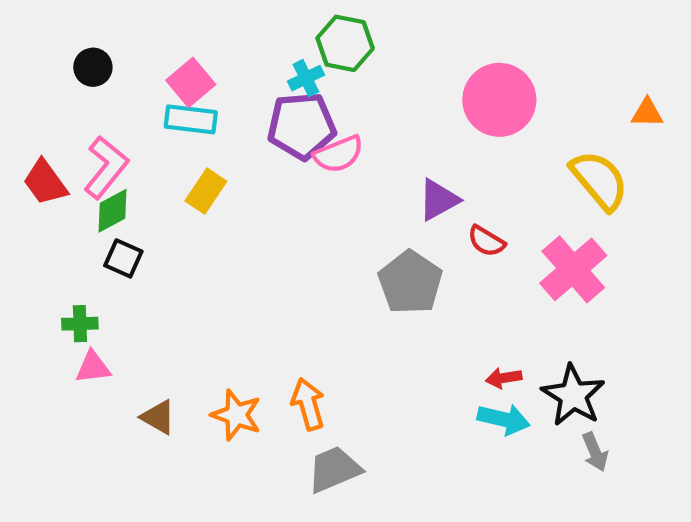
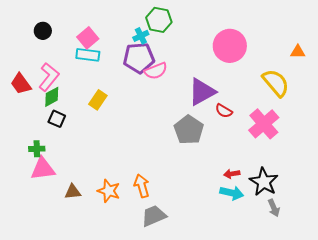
yellow rectangle: (206, 191) -> (98, 100), moved
purple triangle: (438, 200) -> (202, 92), size x1.4
pink triangle: (93, 367) -> (43, 169), size x1.5
brown triangle: (158, 417) -> (73, 192), turned -36

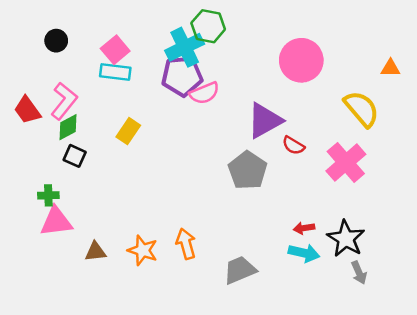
cyan cross: (141, 36) -> (185, 47), size x1.8
gray trapezoid: (154, 216) -> (240, 270), moved

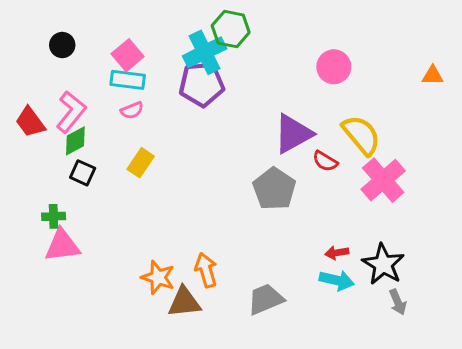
pink circle: (301, 60) -> (334, 67), size x0.7
pink semicircle: (204, 93) -> (132, 110), moved, size x0.7
yellow semicircle: (362, 109) -> (361, 135), moved
yellow rectangle: (128, 131) -> (141, 163), moved
brown triangle: (96, 252) -> (184, 302), moved, size x1.4

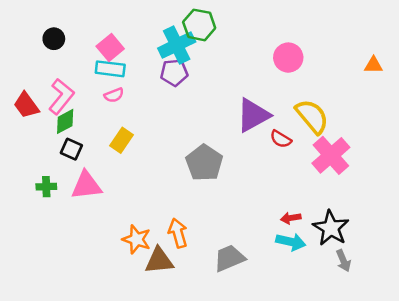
purple pentagon: (202, 84) -> (174, 73), size x0.7
gray pentagon: (274, 189) -> (204, 163), moved
pink triangle: (62, 245) -> (86, 185), moved

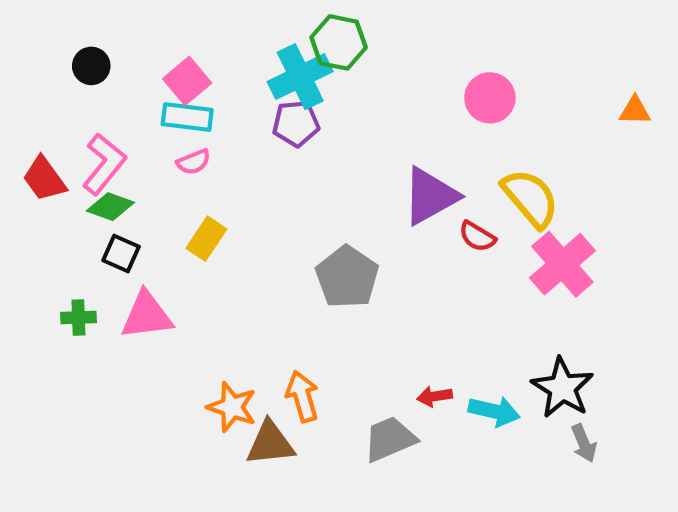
green diamond: (65, 121) -> (110, 207), turned 48
red arrow: (291, 218) -> (434, 396), moved

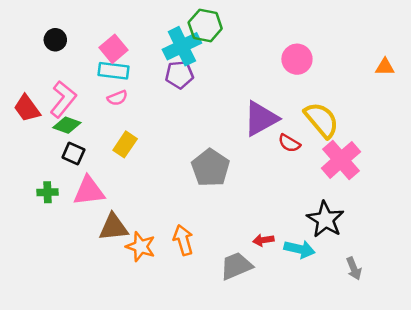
black star: (562, 388) -> (325, 219), moved
brown triangle: (270, 443) -> (113, 227), moved

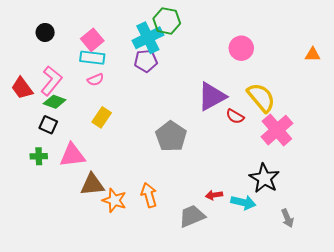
black square: (73, 154) -> (48, 125), moved

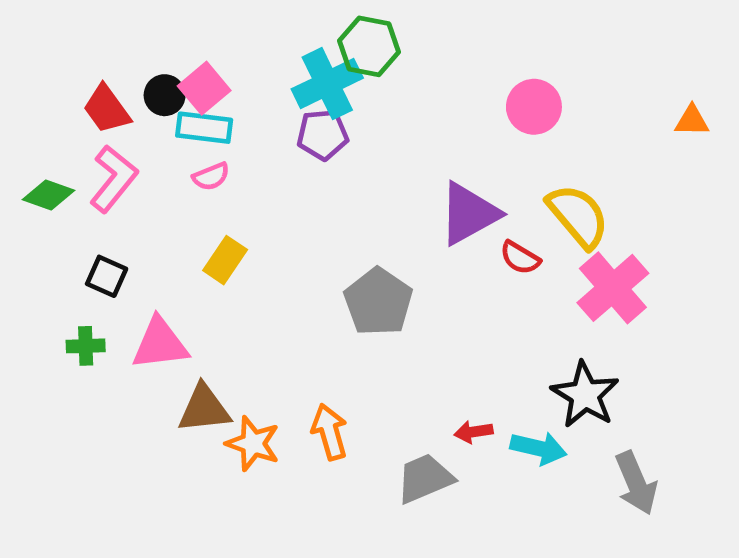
black circle: (45, 32) -> (165, 95), moved
red trapezoid: (22, 88) -> (107, 109), moved
green diamond: (55, 102) -> (49, 195), moved
gray arrow: (287, 218) -> (636, 483), size x1.5

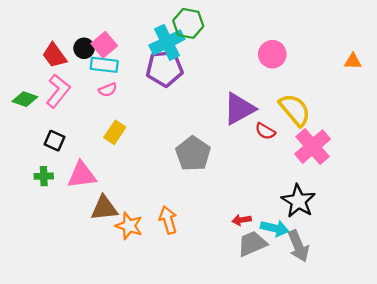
purple pentagon: (323, 135) -> (165, 68), size x1.4
gray trapezoid: (425, 478) -> (252, 244), moved
gray arrow: (636, 483) -> (298, 246), moved

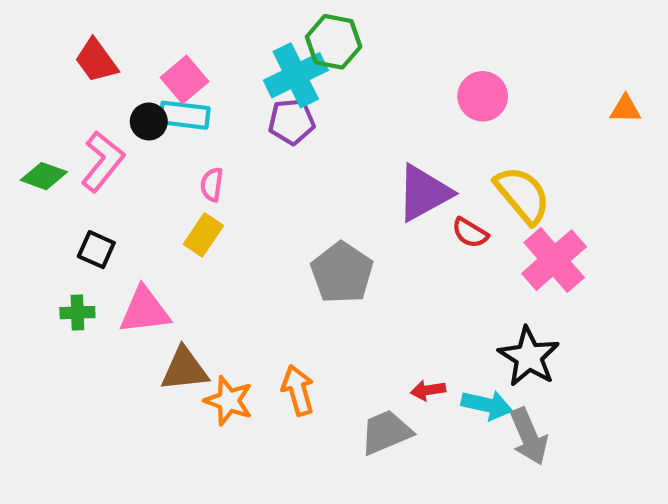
black circle: (84, 48) -> (149, 121), moved
red trapezoid: (54, 55) -> (96, 61), moved
purple pentagon: (165, 68) -> (292, 121), size x0.7
pink semicircle: (108, 90) -> (212, 184), moved, turned 120
gray trapezoid: (252, 244) -> (386, 432), moved

